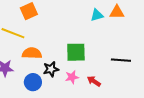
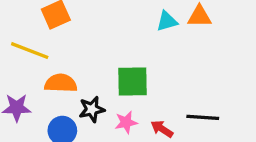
black line: (121, 60) -> (203, 117), moved

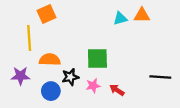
yellow line: (30, 51) -> (29, 38), turned 65
black line: (203, 117) -> (160, 77), moved

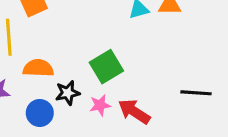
green square: (97, 59) -> (106, 67), turned -30
red arrow: (117, 90) -> (134, 111), size x1.5

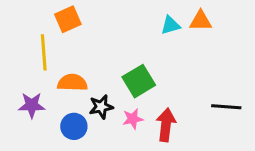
red arrow: (134, 111) -> (166, 125), turned 64

